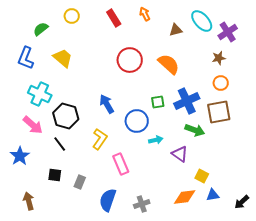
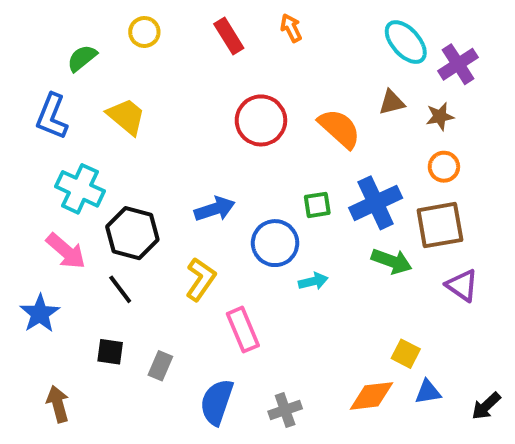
brown triangle: (176, 30) -> (392, 102), moved
blue arrow: (107, 104) -> (215, 209), turned 102
purple triangle: (180, 154) -> (462, 285), moved

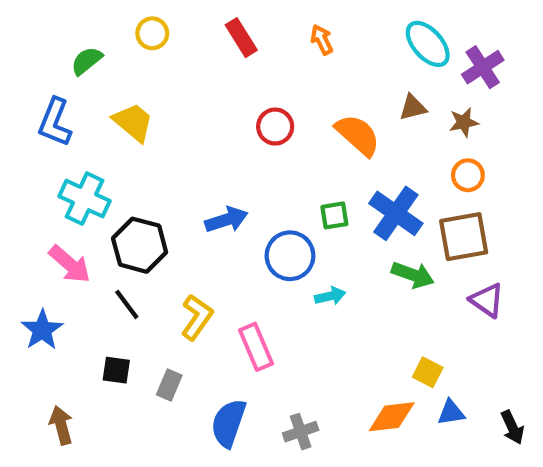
orange arrow: (291, 28) -> (322, 40), moved
red circle: (261, 120) -> (275, 127), size x0.7
blue cross: (376, 203) -> (396, 213), turned -30
yellow L-shape: (201, 279) -> (197, 317), moved
black arrow: (486, 406) -> (512, 427), turned -72

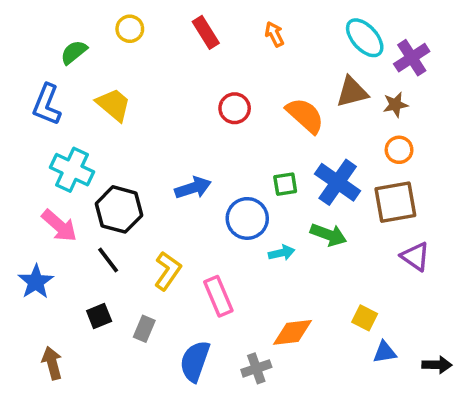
brown triangle: (413, 107) -> (352, 92), size x1.4
green arrow: (413, 275) -> (329, 235), moved
black square: (116, 370) -> (99, 316), turned -30
orange diamond: (392, 417) -> (292, 332), moved
black arrow: (512, 427) -> (437, 365), turned -64

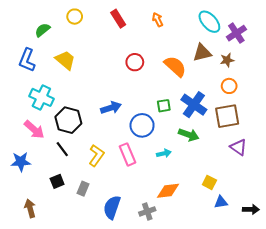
cyan arrow: (282, 253) -> (164, 153), moved
blue star: (36, 282) -> (21, 162), turned 30
pink rectangle: (218, 296) -> (128, 154), moved

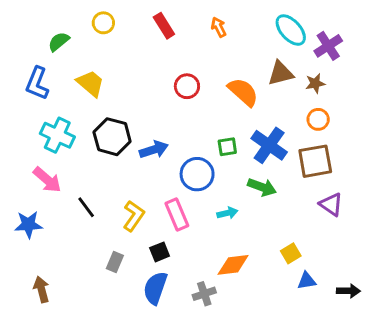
black hexagon: (68, 120) -> (112, 137), moved
black square: (57, 181) -> (160, 252), moved
yellow square: (209, 182) -> (291, 253), turned 32

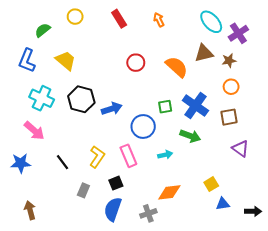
brown square: (315, 161) -> (229, 117), size x0.7
black line: (86, 207) -> (63, 162), moved

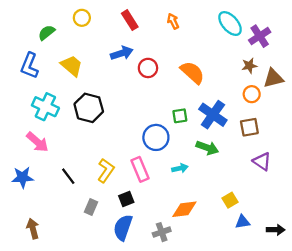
brown triangle: (204, 53) -> (273, 78), moved
blue arrow: (112, 109) -> (122, 53), moved

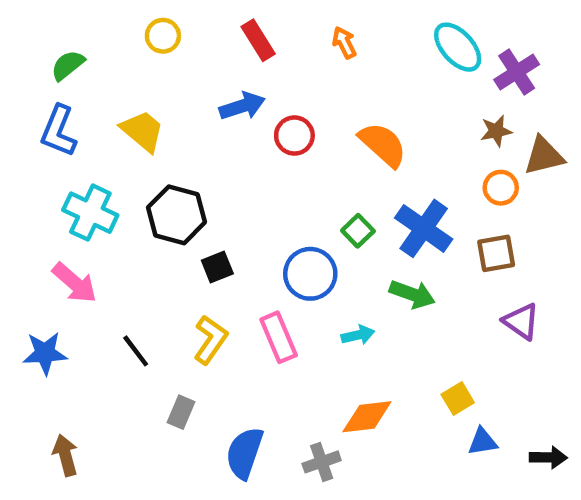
green semicircle: (47, 33) -> (68, 65), moved
green square: (180, 116) -> (358, 231), turned -35
black square: (126, 199) -> (217, 267), moved

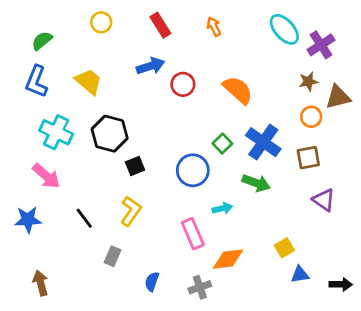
pink rectangle: (279, 337) -> (193, 234), moved
blue semicircle: (245, 453) -> (152, 282), size x0.6

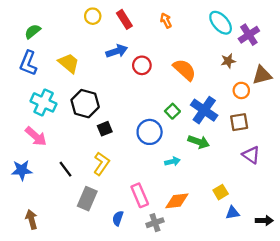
yellow circle: (101, 22) -> (93, 16), moved
brown star: (308, 82) -> (228, 61), moved
pink rectangle: (193, 234) -> (140, 195), moved
gray rectangle: (112, 256) -> (87, 199), size x1.5

